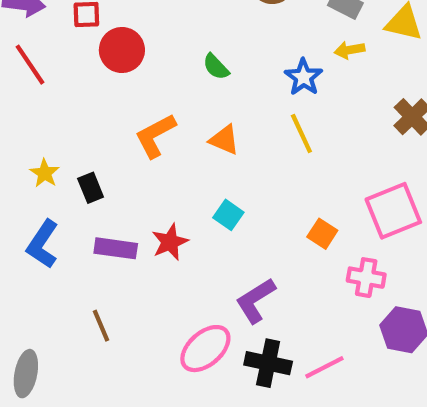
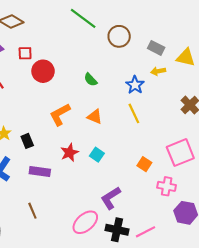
red star: (170, 242) -> (69, 153), moved

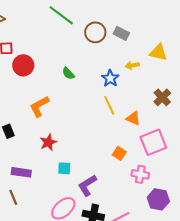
gray rectangle: (156, 48) -> (121, 33), moved
orange triangle: (95, 117) -> (133, 118), moved
cyan square: (97, 155) -> (64, 168), moved, turned -32
purple rectangle: (40, 172) -> (21, 172), moved

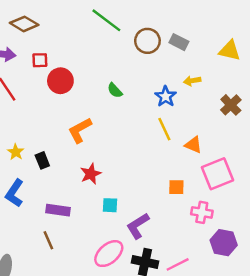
yellow triangle: (158, 52) -> (230, 51), moved
brown cross: (162, 97) -> (231, 105), moved
orange square: (119, 153) -> (176, 187), turned -32

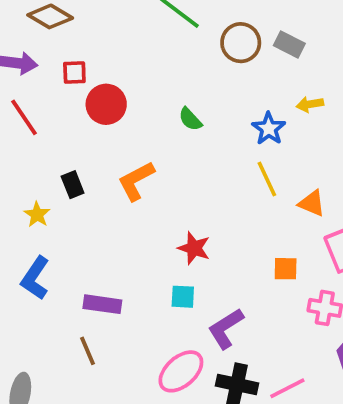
black rectangle: (42, 160) -> (73, 185), moved
red star: (91, 174) -> (194, 248), moved, turned -30

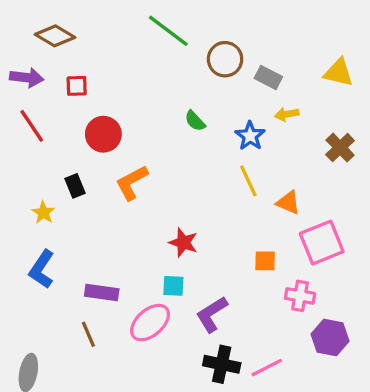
gray rectangle: (289, 44) -> (268, 78), moved
red circle: (106, 104) -> (103, 134), moved
green semicircle: (190, 119) -> (195, 121), moved
pink ellipse: (181, 371) -> (150, 323), moved

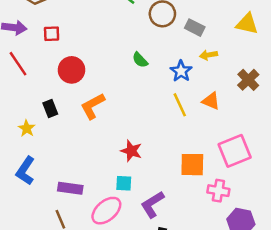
orange triangle: (288, 203) -> (211, 101), moved
orange square: (265, 261) -> (192, 165), size x1.5

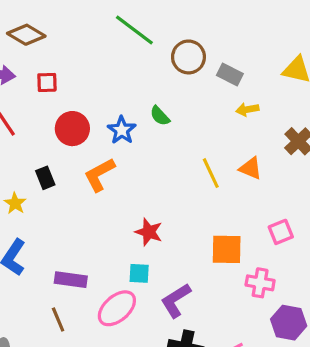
blue star: (181, 71) -> (122, 130), moved
pink square: (235, 151) -> (281, 232), size x0.6

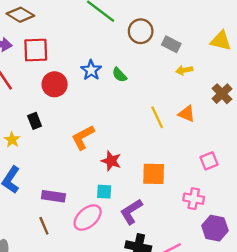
red square: (47, 82) -> (36, 50), size x1.6
blue star: (122, 130) -> (91, 70), moved
orange L-shape: (99, 175) -> (83, 137), moved
orange square: (227, 249) -> (154, 174), moved

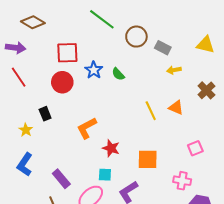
red square: (36, 50) -> (67, 53), moved
purple rectangle: (53, 196) -> (61, 179), turned 42

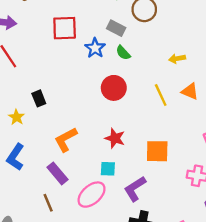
gray rectangle: (163, 48) -> (116, 28), moved
yellow arrow: (174, 70) -> (177, 59), moved
red circle: (62, 82) -> (114, 88), moved
orange L-shape: (87, 128) -> (66, 139), moved

